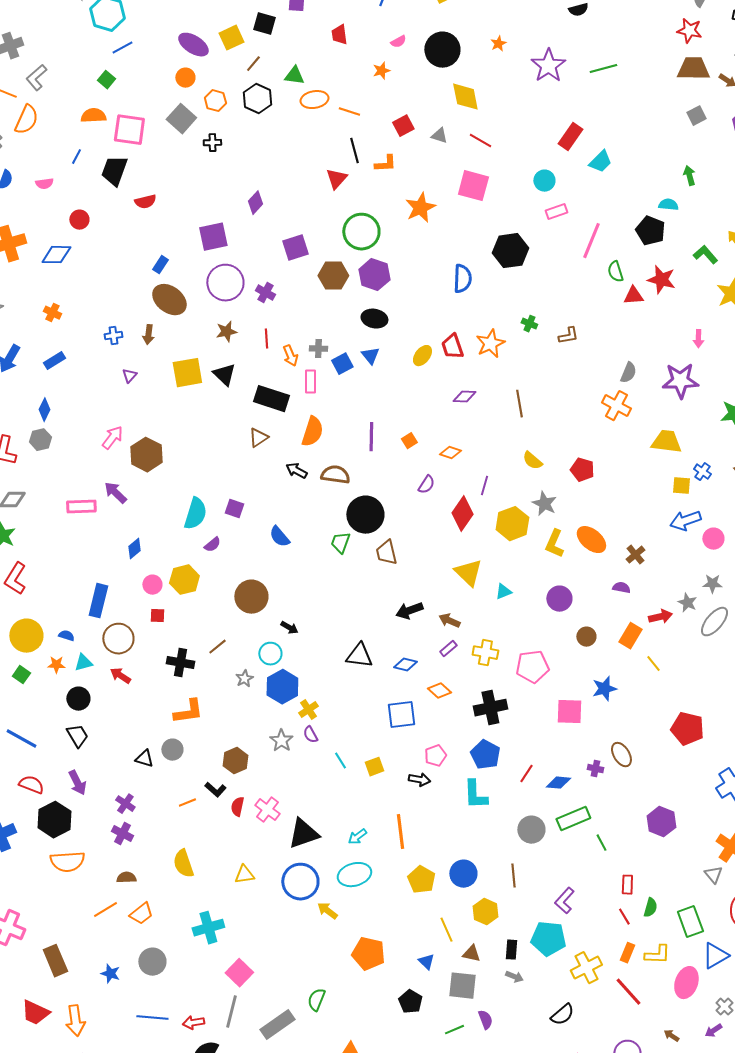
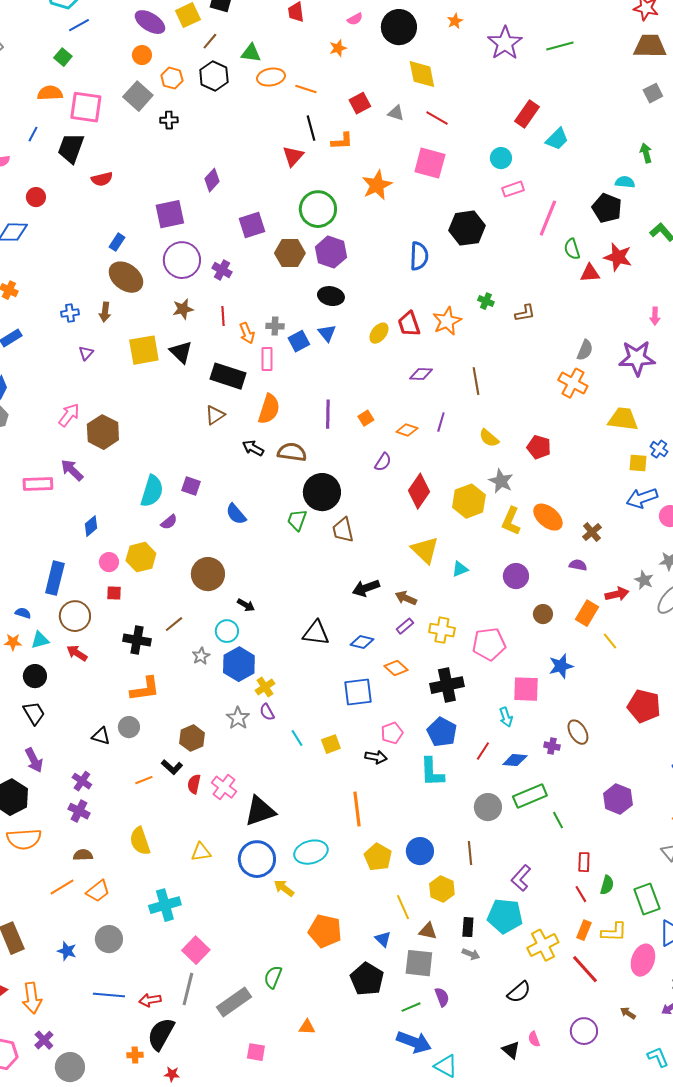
purple line: (484, 486) -> (441, 422), moved
cyan arrow: (357, 837) -> (506, 717), moved, turned -72
black pentagon: (410, 1002) -> (367, 979), size x1.4

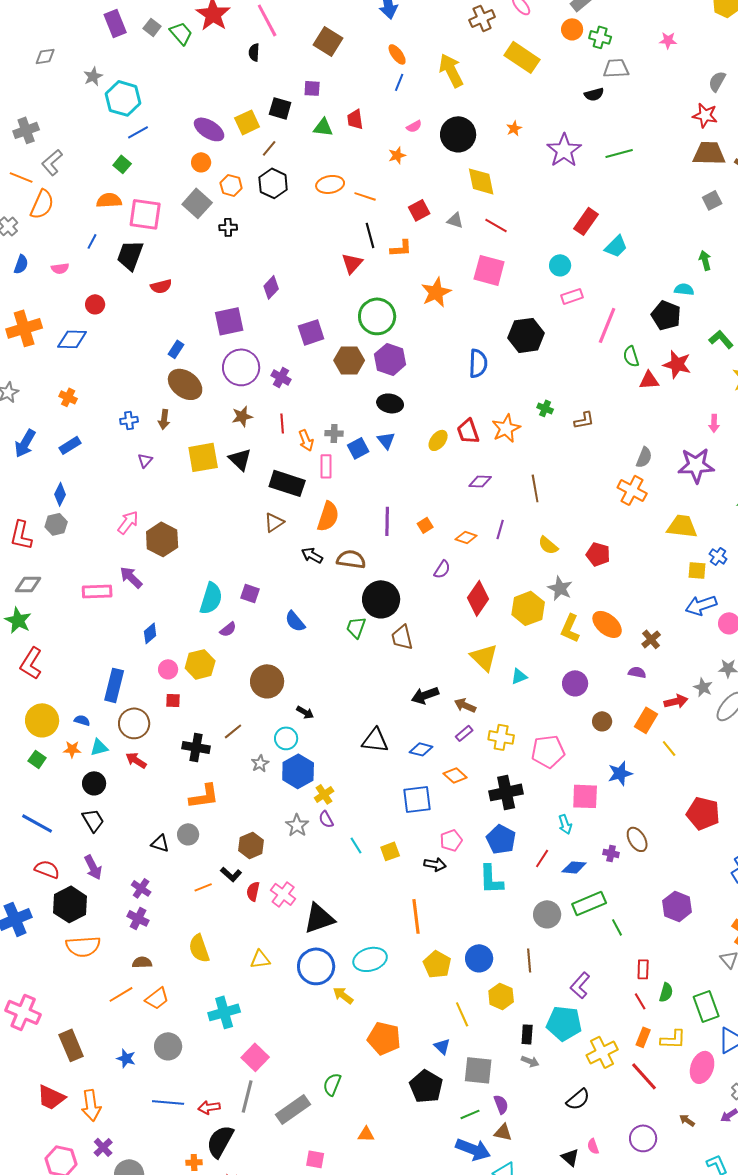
green triangle: (251, 53) -> (323, 127), moved
brown triangle: (428, 931) -> (503, 1132), moved

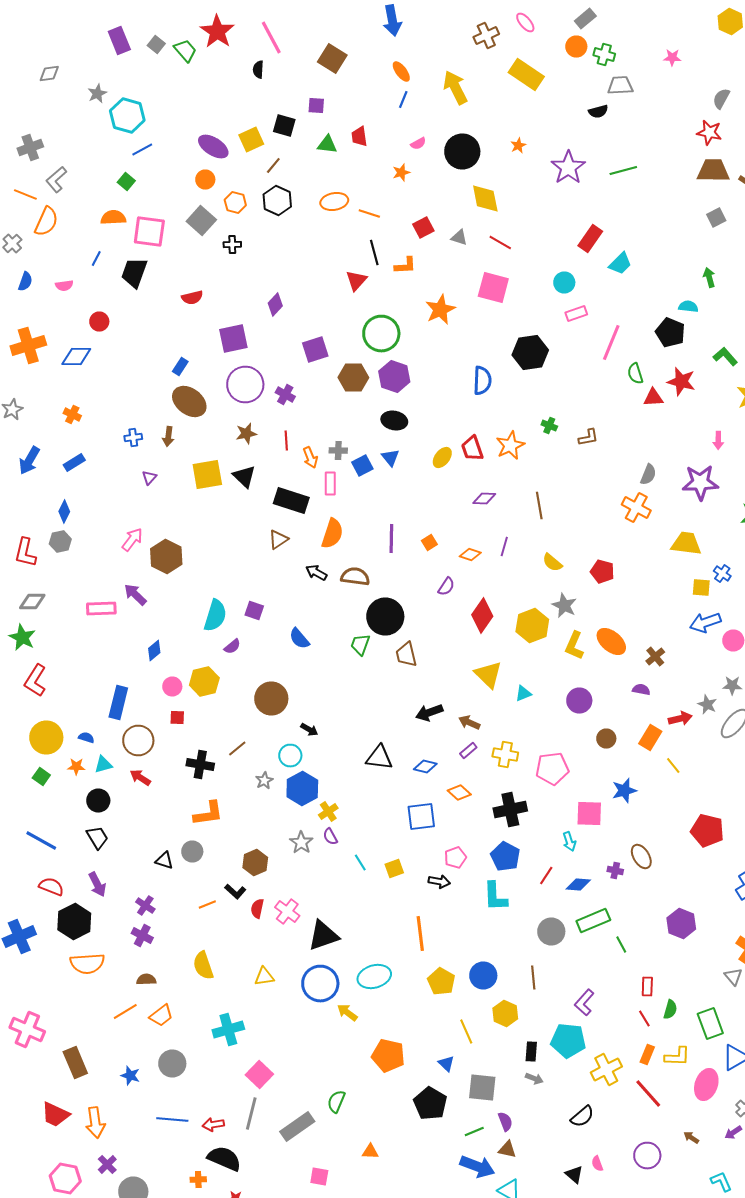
red semicircle: (161, 286) -> (192, 298), moved
black semicircle: (220, 1141) -> (224, 1158), turned 84

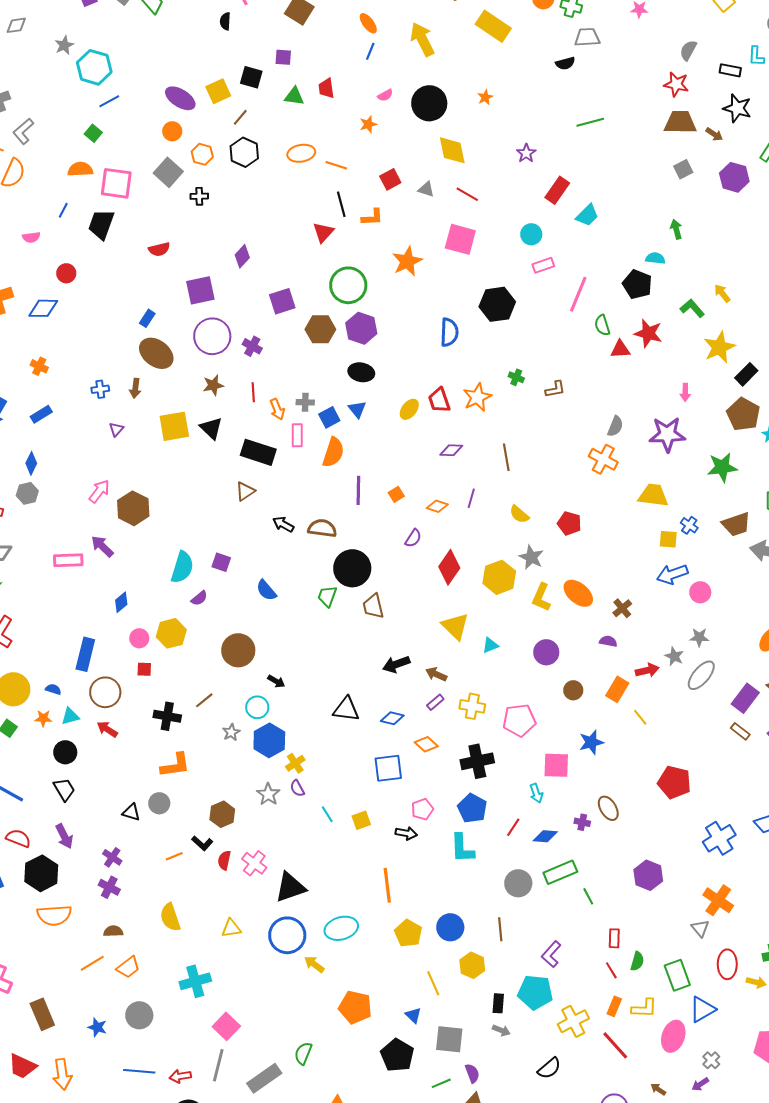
purple star: (568, 168) -> (526, 153), moved, size x0.6
orange semicircle: (332, 534) -> (333, 452), moved

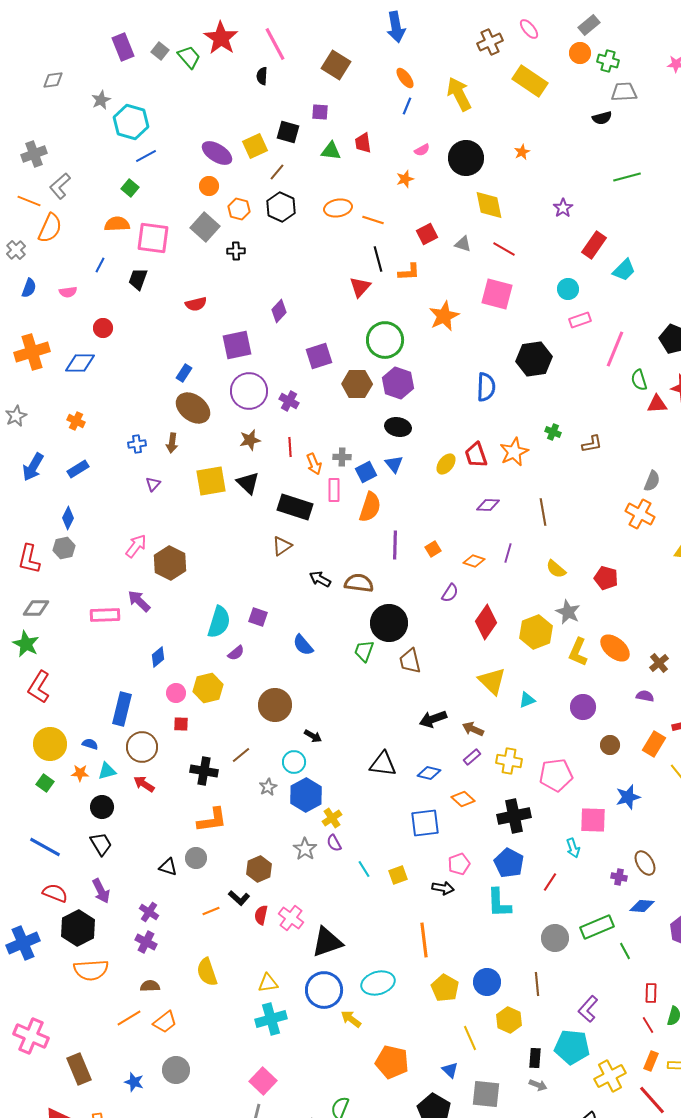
black trapezoid: (101, 224) -> (138, 279), size x0.7
blue diamond: (545, 836) -> (642, 906), moved
cyan cross: (195, 981) -> (271, 1019), moved

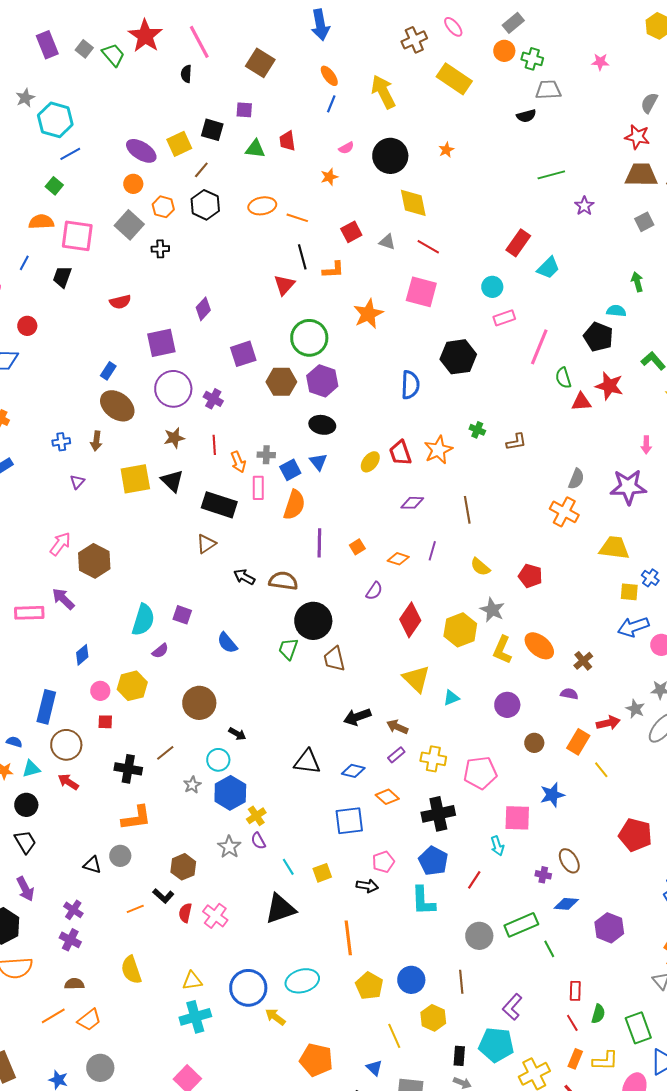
purple star: (563, 208) -> (584, 206), moved
black triangle: (327, 942) -> (280, 909), moved

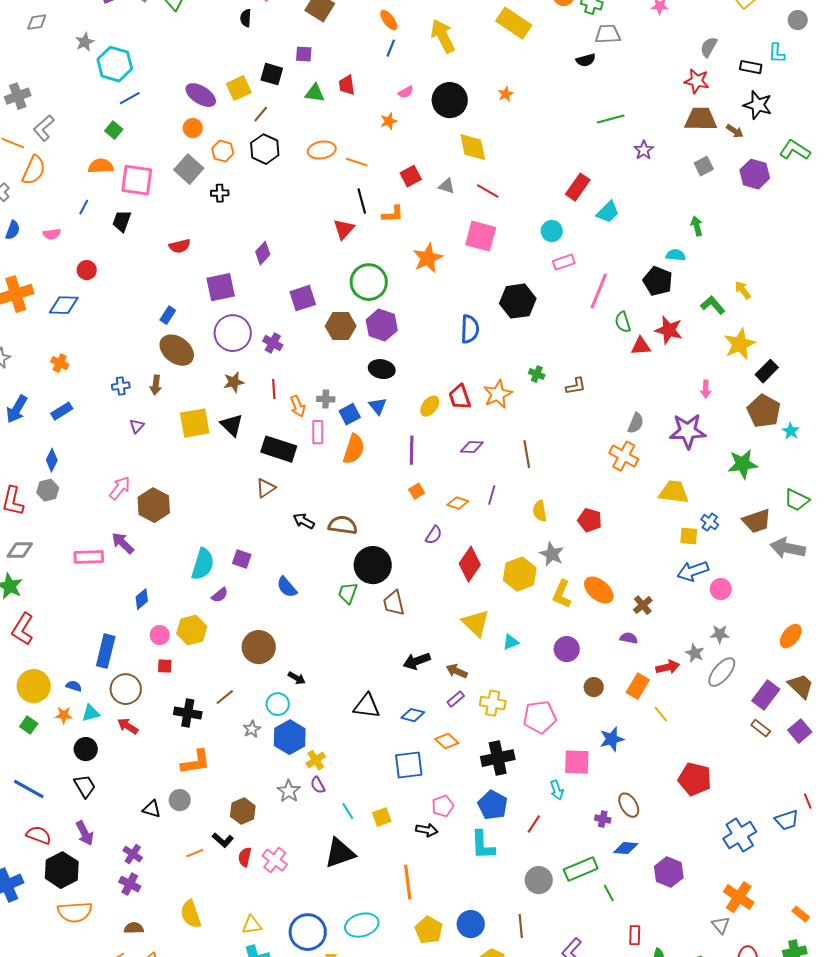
purple line: (319, 543) -> (412, 450), moved
yellow semicircle: (480, 567) -> (540, 511), turned 40

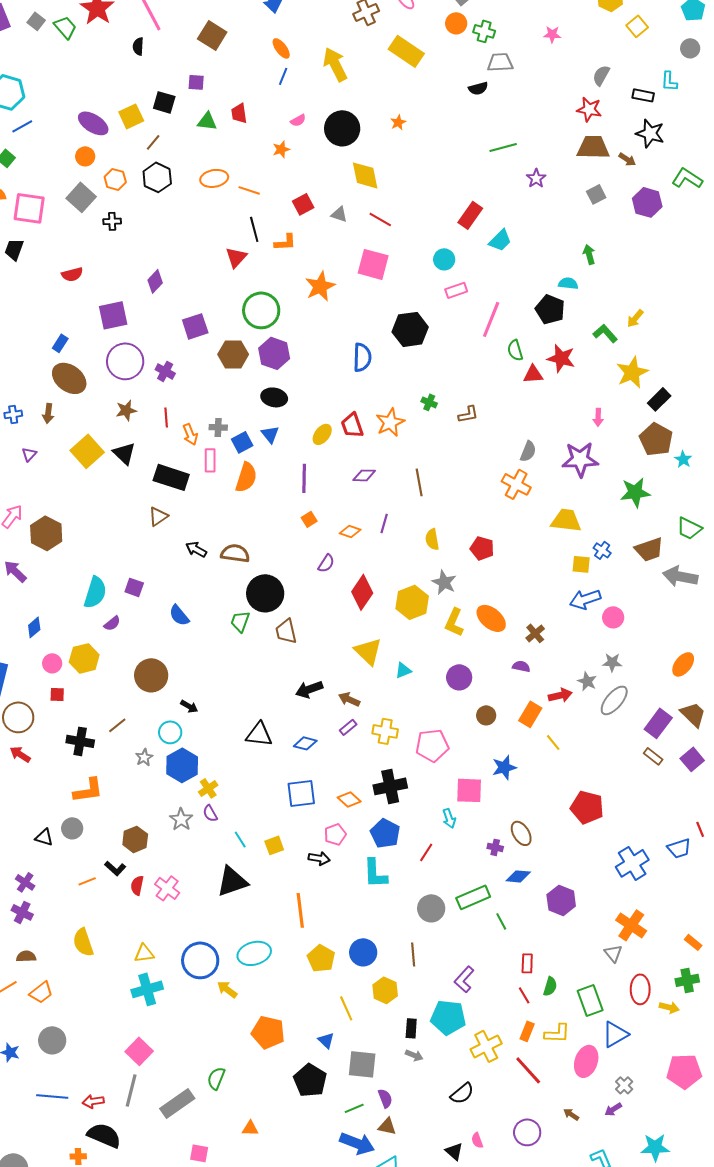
yellow arrow: (743, 290) -> (635, 318), turned -102
yellow square: (195, 423) -> (87, 451), turned -32
orange diamond: (447, 741) -> (349, 799), moved

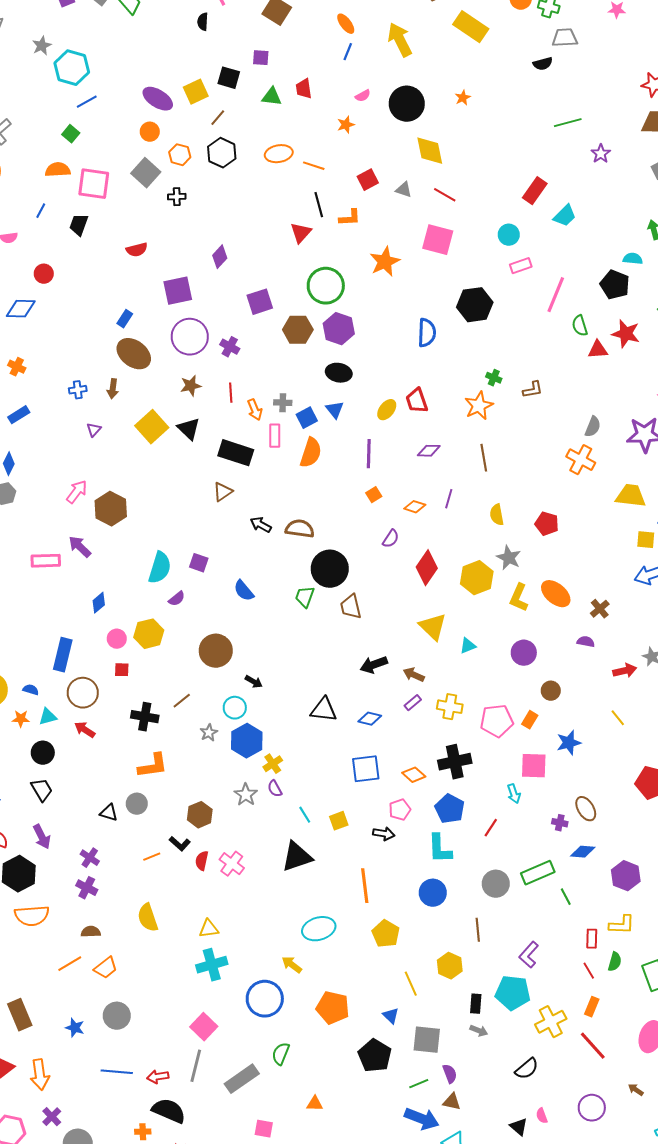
orange star: (390, 422) -> (479, 406), moved
orange rectangle: (530, 714) -> (530, 720), moved, size x0.7
blue circle: (363, 952) -> (433, 893), moved
blue circle: (200, 960) -> (265, 999), moved
yellow L-shape: (557, 1033) -> (622, 925), moved

